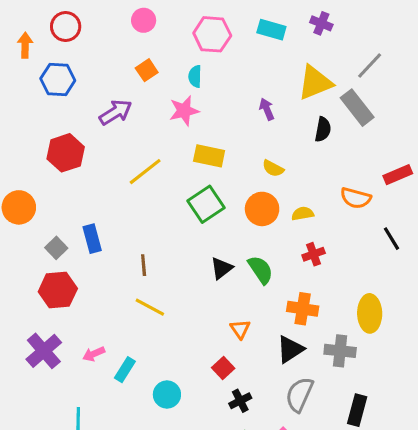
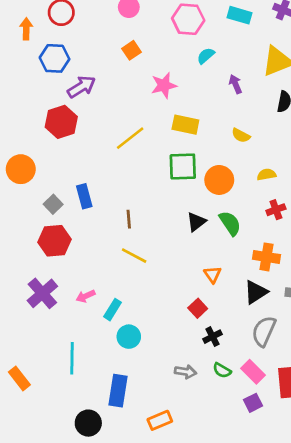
cyan semicircle: (195, 76) -> (206, 56), moved, turned 48
purple arrow: (116, 112) -> (82, 87), moved
green square: (206, 204) -> (183, 166), turned 32
orange circle: (262, 209) -> (219, 180), moved
cyan circle: (167, 395) -> (129, 337), moved

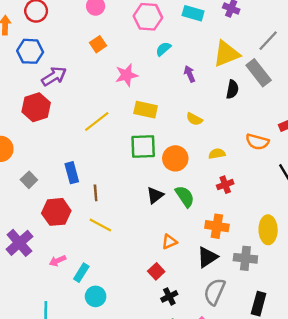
blue rectangle: (84, 196) -> (72, 173), moved
red hexagon: (54, 241) -> (56, 212), moved
orange triangle: (212, 274) -> (169, 242), turned 42
purple cross: (42, 293) -> (19, 243), moved

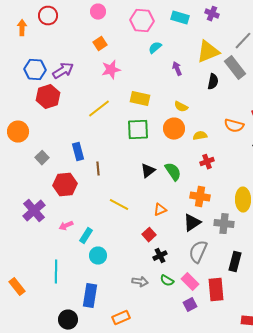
blue hexagon: (30, 51) -> (35, 70), moved
pink star: (126, 75) -> (111, 70), moved
orange circle: (175, 158) -> (174, 129), moved
yellow line: (100, 225) -> (119, 205), moved

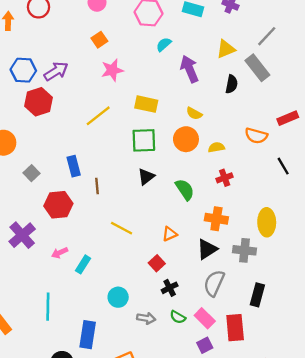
yellow triangle: (208, 52) -> (226, 49), size x0.7
purple arrow: (177, 69) -> (189, 69), size x1.6
black triangle: (148, 171) -> (146, 177), moved
cyan circle: (98, 256) -> (118, 297), moved

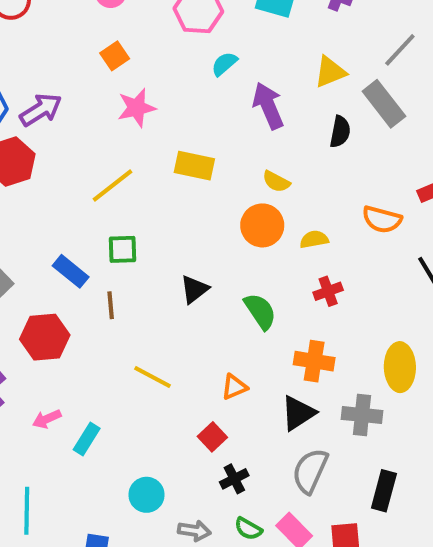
green square: (144, 140) -> (123, 249), moved, size x0.7
blue rectangle: (74, 166) -> (71, 271), turned -36

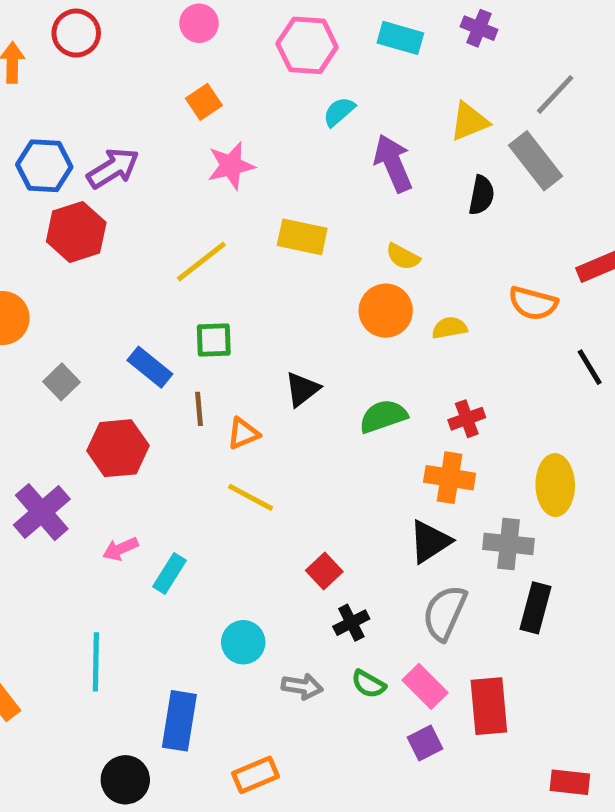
red cross: (328, 291) -> (467, 419), moved
green semicircle: (260, 311) -> (383, 416), turned -75
orange triangle: (234, 387) -> (243, 433), moved
black rectangle: (384, 491) -> (536, 608), moved

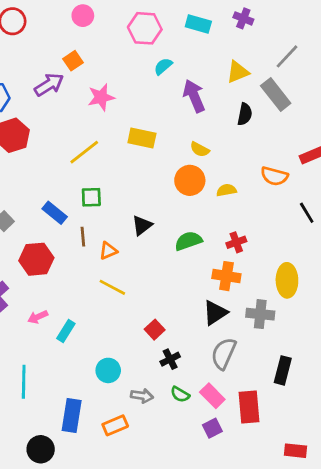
orange square: (204, 102) -> (73, 61), moved
purple arrow: (113, 168) -> (49, 85), moved
black rectangle: (536, 608) -> (283, 370), moved
orange rectangle: (255, 775) -> (115, 425), moved

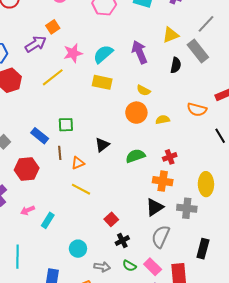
cyan semicircle: (163, 66) -> (103, 54), moved, size x1.5
yellow line: (84, 152) -> (53, 77), moved

